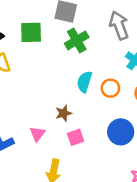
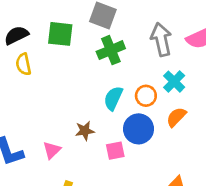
orange circle: (110, 88) -> (146, 96), moved
blue circle: (121, 132) -> (138, 129), moved
pink square: (76, 137) -> (115, 151), moved

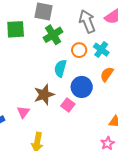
orange circle: (146, 96) -> (79, 50), moved
brown star: (85, 131) -> (44, 95), size x1.5
pink square: (115, 151) -> (68, 105), turned -32

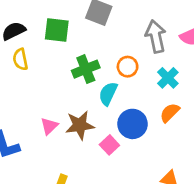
green cross: (53, 35) -> (86, 69), moved
orange circle: (79, 50) -> (128, 67), moved
pink triangle: (23, 112) -> (49, 126), moved

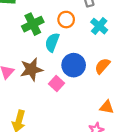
orange semicircle: (170, 113) -> (102, 66), moved

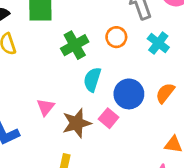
cyan semicircle: (52, 42) -> (92, 80), moved
brown star: (31, 69) -> (77, 123), moved

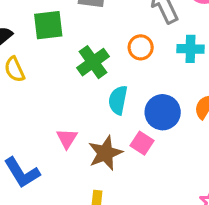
cyan cross: (158, 43) -> (190, 49), turned -30

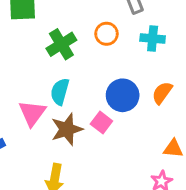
cyan semicircle: (118, 100) -> (60, 92), moved
pink triangle: (67, 138) -> (32, 113), size x1.4

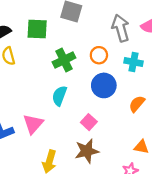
blue circle: (123, 95) -> (104, 85), moved
pink triangle: (32, 113) -> (33, 124), moved
brown star: (67, 129) -> (87, 151), moved

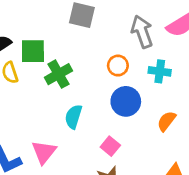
green square: (37, 29) -> (33, 51), moved
green cross: (64, 60) -> (58, 74), moved

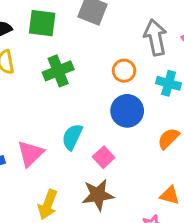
green square: (33, 51) -> (42, 23), moved
cyan semicircle: (73, 117) -> (72, 137), moved

